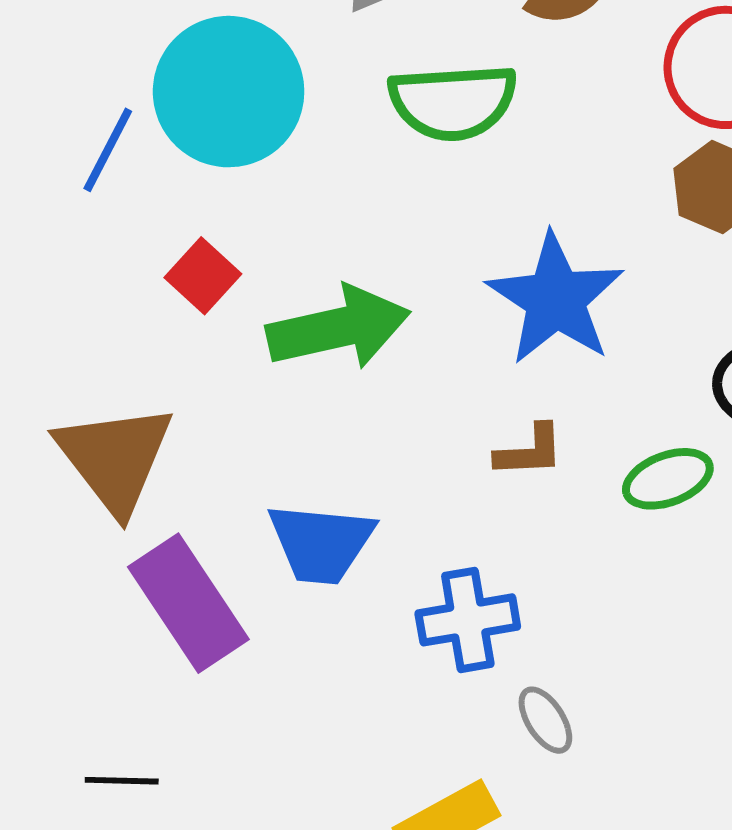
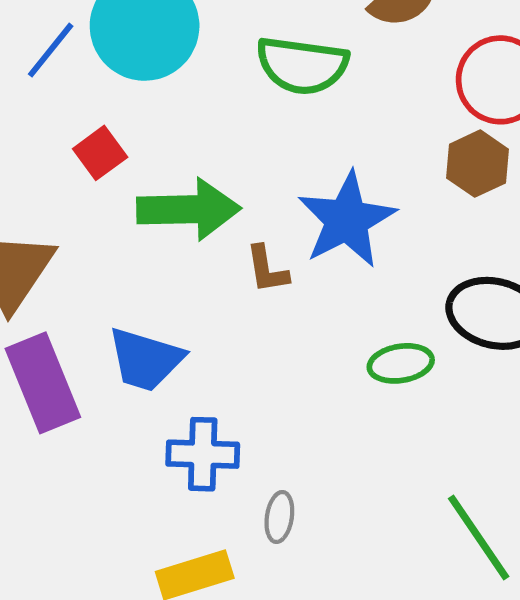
brown L-shape: (530, 451) -> (267, 269), moved, turned 72
blue cross: (468, 620) -> (203, 454), moved
gray ellipse: (545, 720) -> (279, 517), turned 30

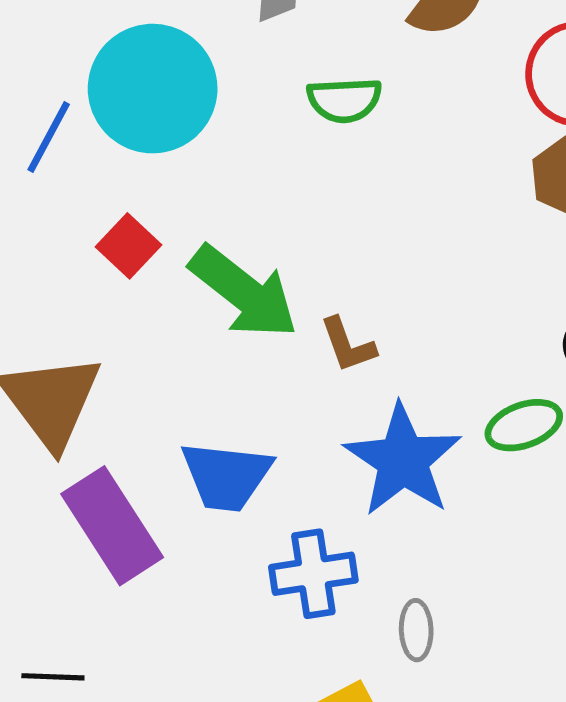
green semicircle: (302, 65) -> (344, 100), size x0.7
green arrow: (189, 209) -> (244, 292), turned 50
blue star: (347, 220) -> (403, 460), moved

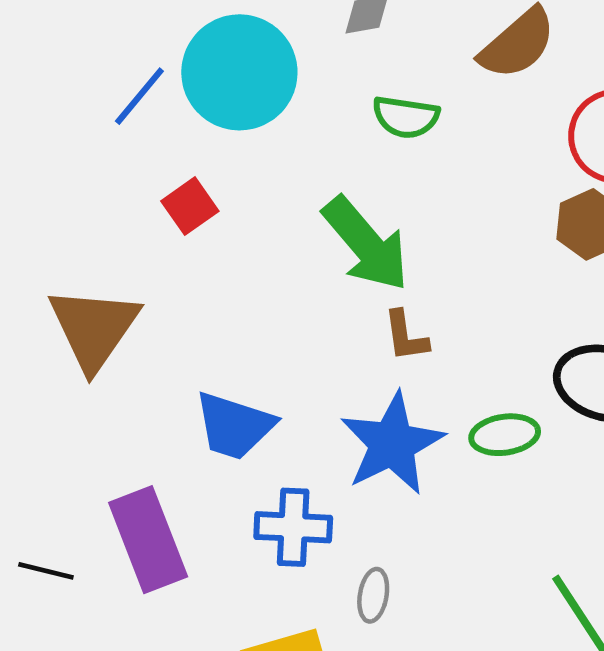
green arrow: (244, 292) -> (366, 244), moved
brown L-shape: (348, 345) -> (406, 336), moved
purple rectangle: (112, 526) -> (148, 540), moved

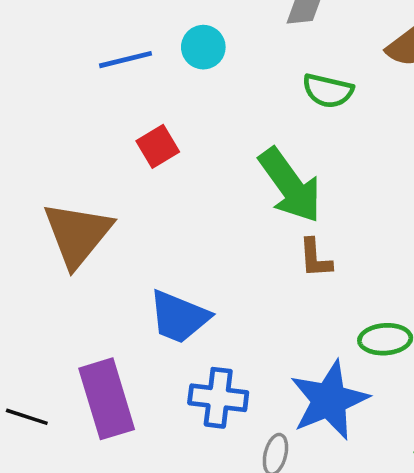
cyan circle: (239, 72) -> (203, 47), size x0.5
blue line: (139, 96) -> (125, 60), turned 32
blue star: (392, 444) -> (329, 400), moved

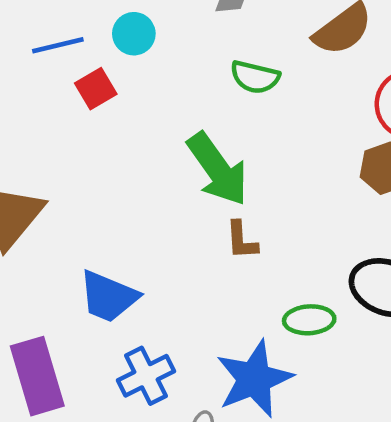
red square: (158, 146) -> (96, 89), moved
blue cross: (218, 398) -> (146, 376), turned -34

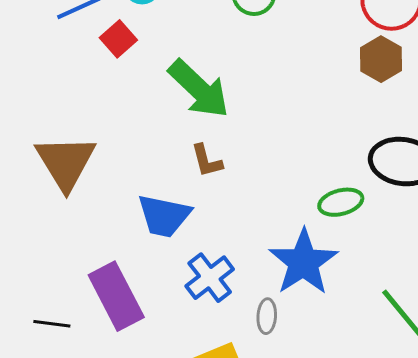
green arrow: (218, 169) -> (199, 89), moved
brown L-shape: (242, 240) -> (207, 161), moved

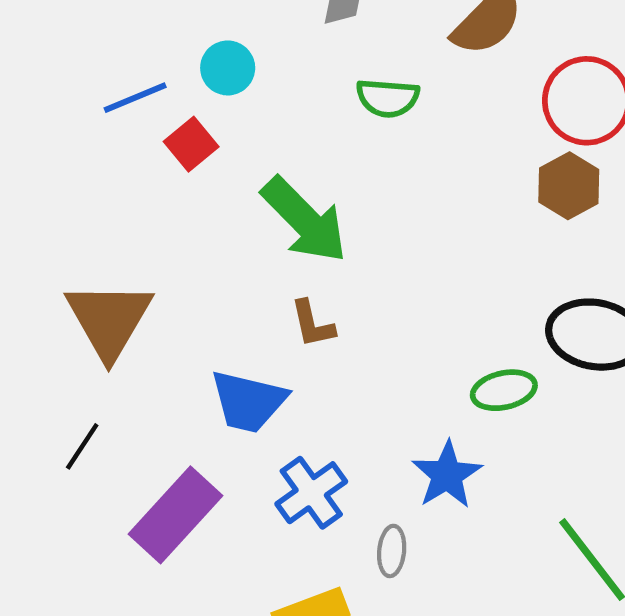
blue star: (303, 262) -> (447, 475), size x0.7
purple rectangle: (116, 296) -> (175, 515), turned 68
black line: (52, 324) -> (82, 446), moved, turned -66

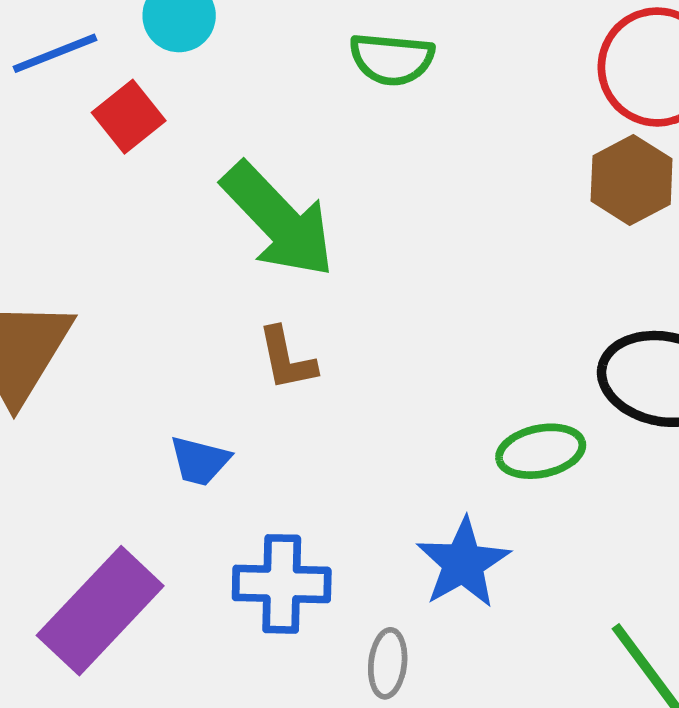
blue trapezoid: (248, 401) -> (200, 461), size x0.6
blue cross: (311, 493) -> (282, 584), turned 36

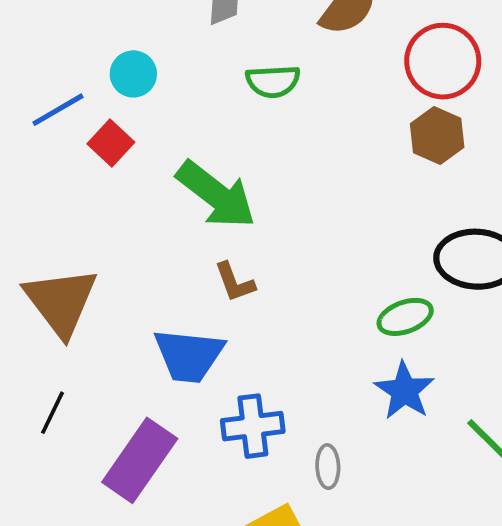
blue trapezoid: (200, 461) -> (189, 355), size x1.8
blue star: (463, 563) -> (404, 391), moved

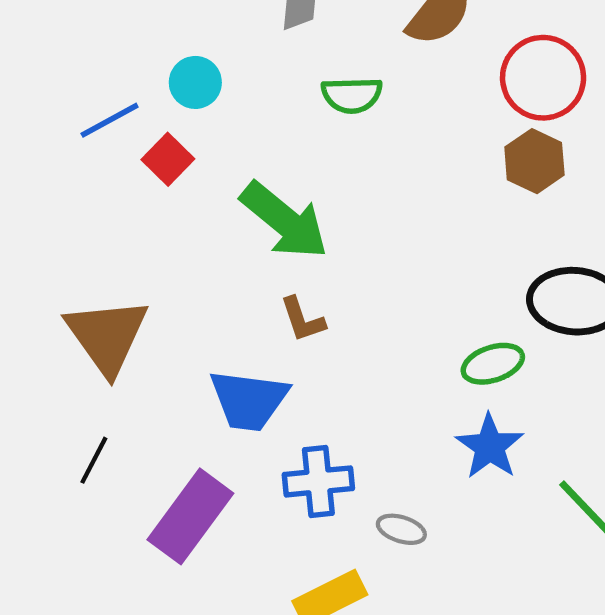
gray ellipse: (328, 467) -> (401, 529), turned -72

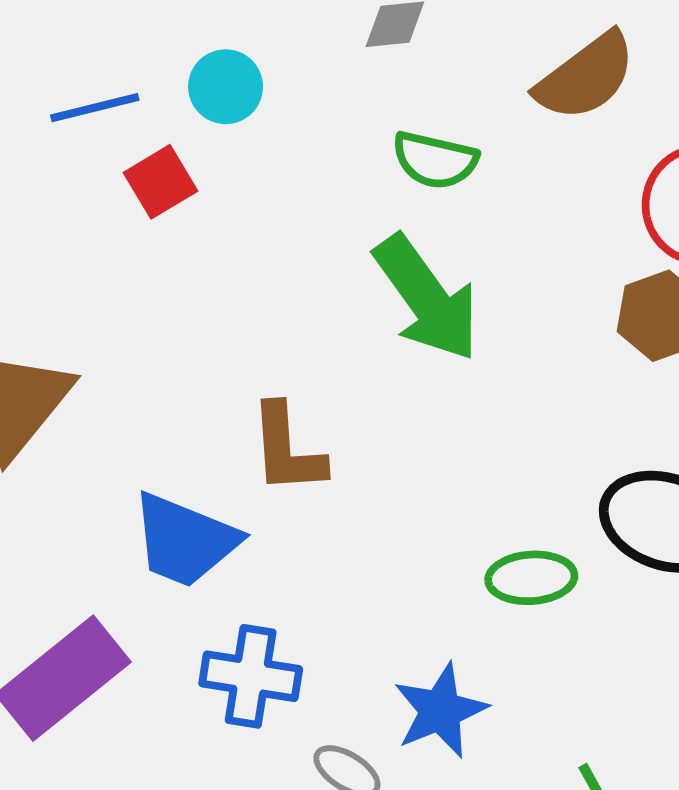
green arrow: (284, 221) -> (427, 298), moved
brown L-shape: (302, 319) -> (287, 449), size x1.4
blue star: (490, 447) -> (440, 711), moved

